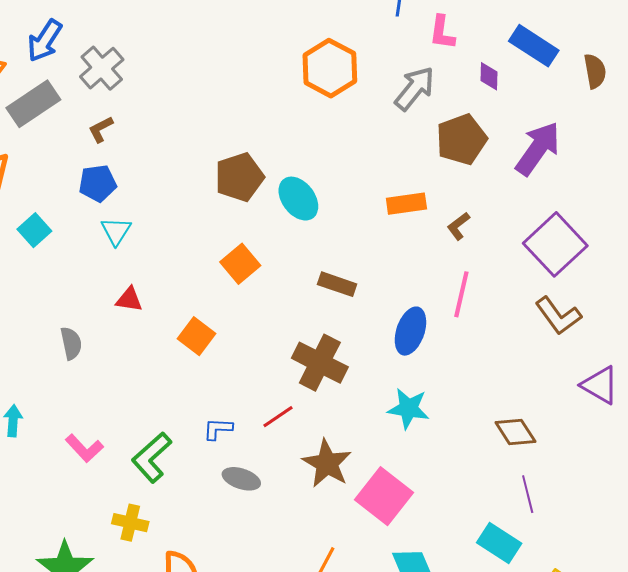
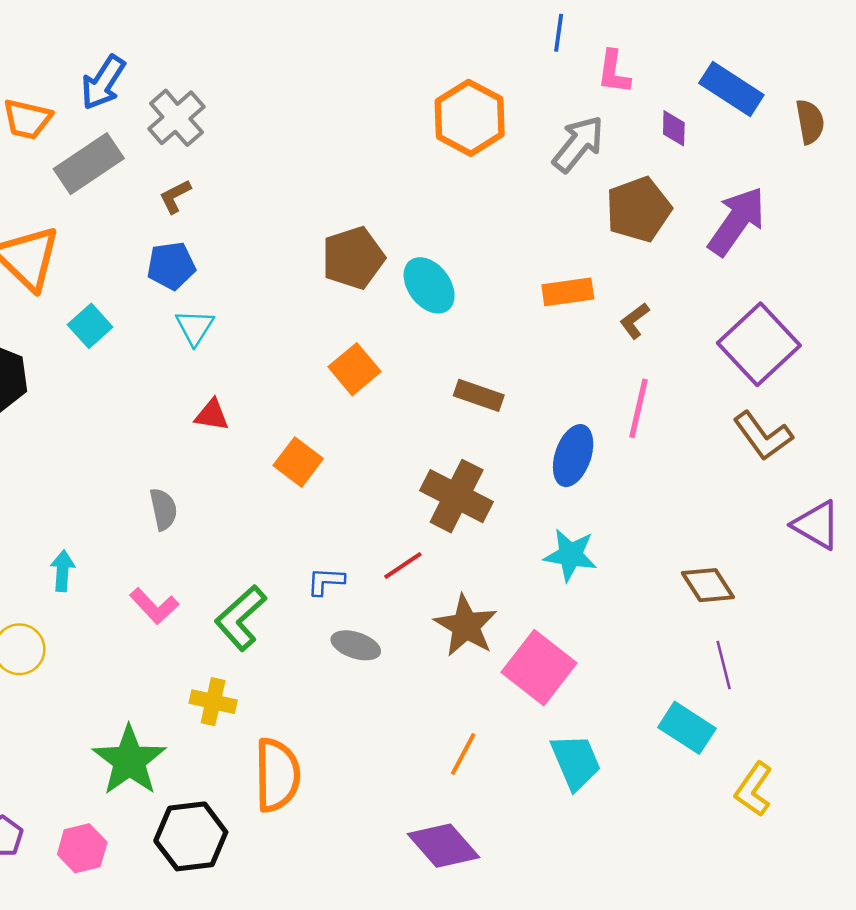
gray semicircle: (71, 343) -> (163, 509), moved

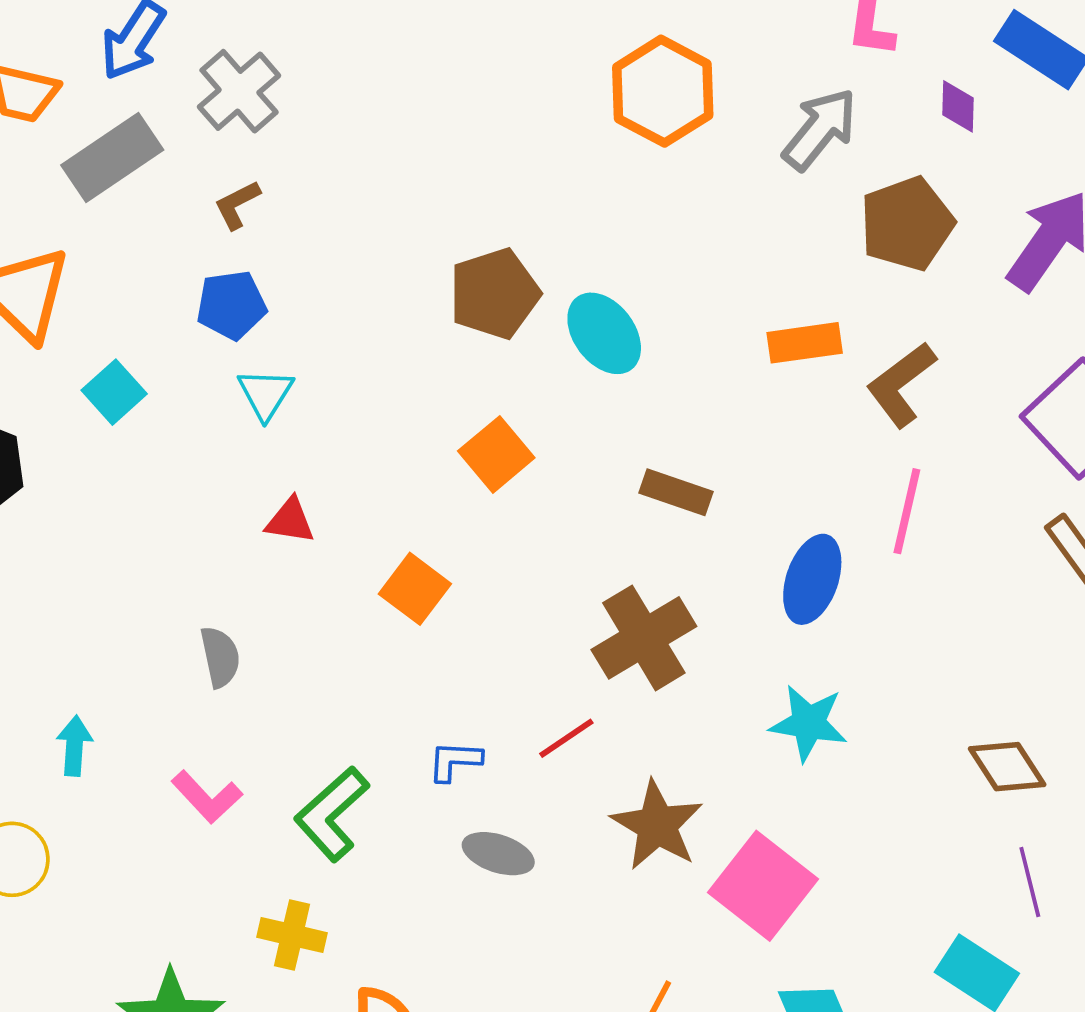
brown L-shape: (635, 321) -> (901, 384), size x1.6
brown cross: (457, 496) -> (644, 638), turned 32

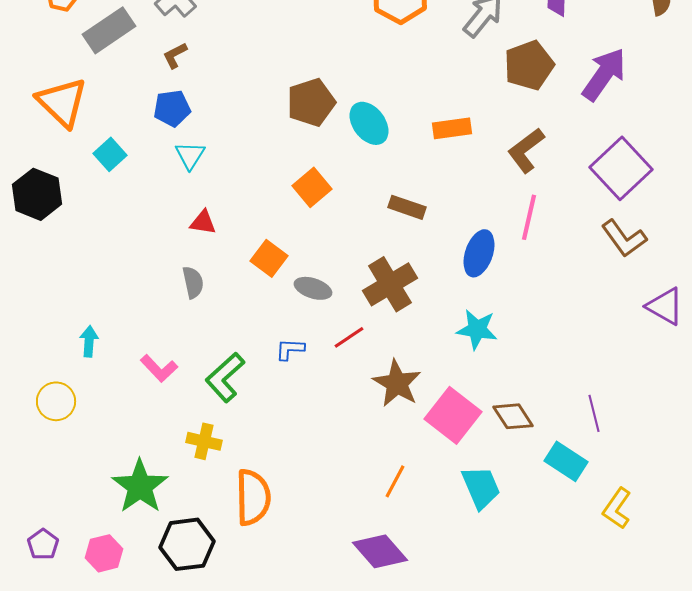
orange rectangle: (805, 343) -> (452, 128), moved
gray semicircle: (220, 657) -> (193, 282), moved
brown diamond: (1007, 767) -> (513, 416), moved
gray ellipse: (498, 854) -> (313, 288), moved

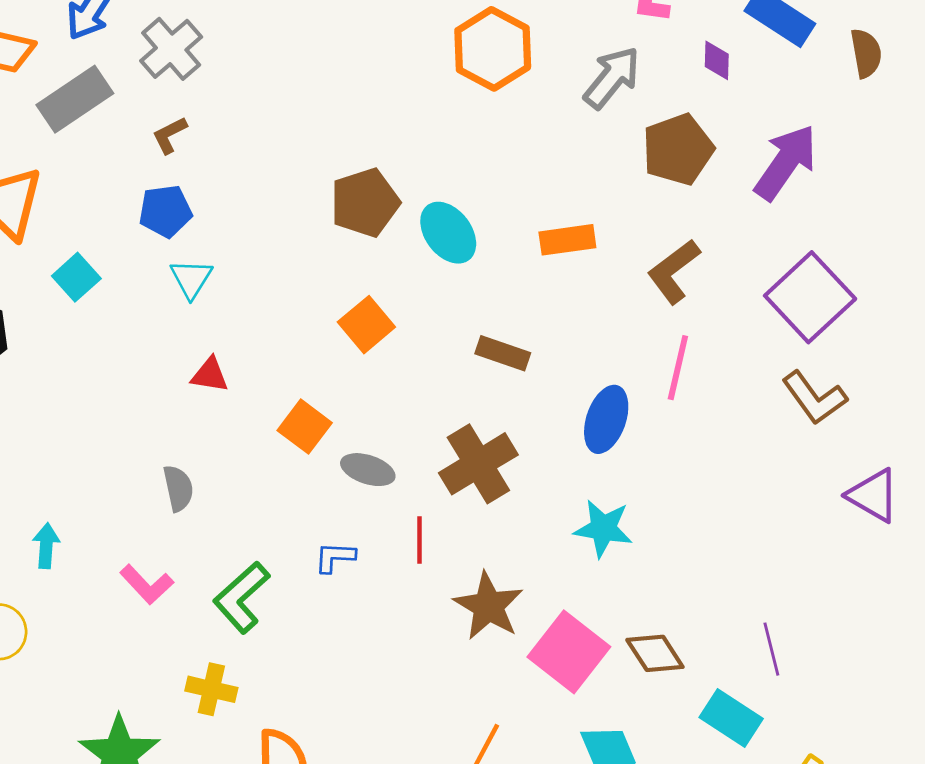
gray semicircle: (193, 282) -> (178, 488), moved
red line: (349, 337) -> (420, 540), turned -56

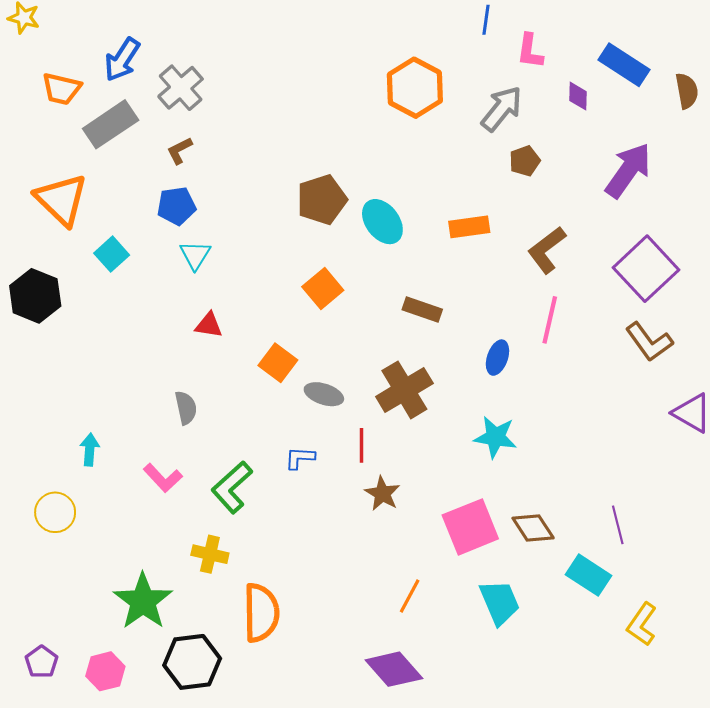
brown pentagon: (678, 149) -> (525, 161), moved, size x0.6
blue ellipse: (606, 419) -> (497, 358), size x0.7
brown star: (488, 606) -> (382, 494), moved, size x0.7
pink square: (569, 652) -> (470, 527), turned 30

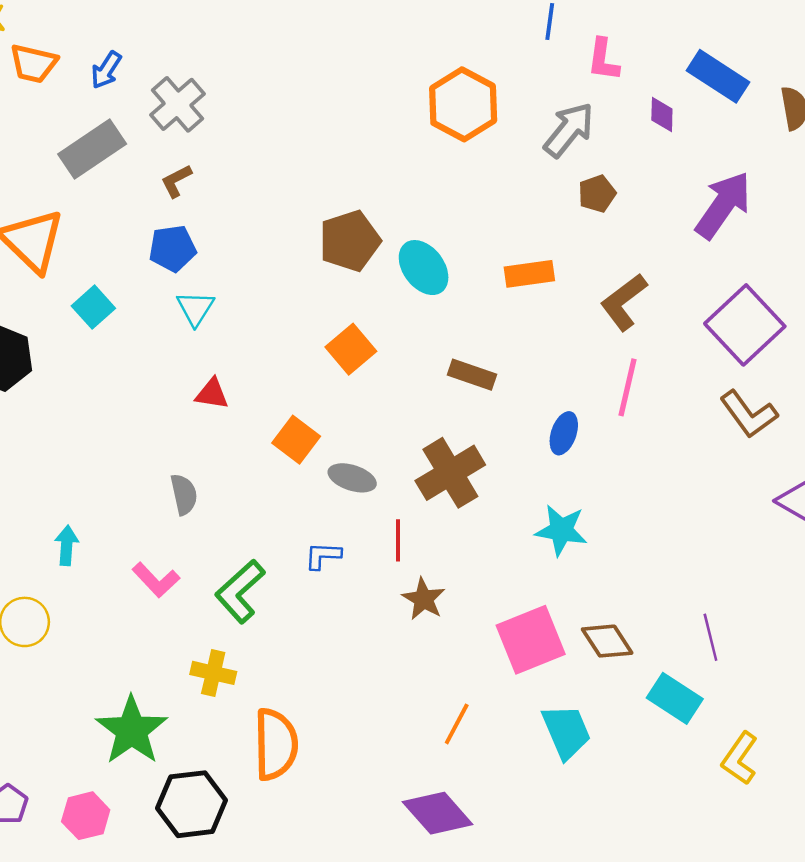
blue arrow: (122, 60) -> (106, 70), size x0.7
orange trapezoid: (61, 89) -> (33, 64), moved

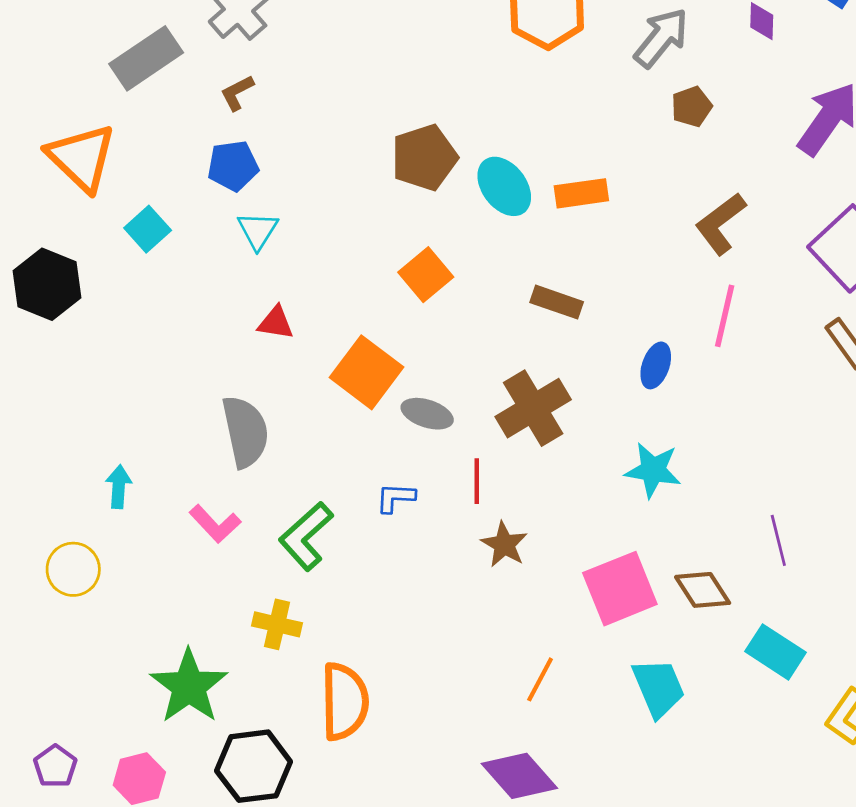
orange rectangle: (529, 274) -> (581, 193), moved
orange square: (296, 440) -> (367, 372), size x1.4
gray semicircle: (184, 494) -> (245, 432), size x1.6
purple line: (710, 637) -> (778, 540), moved

